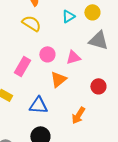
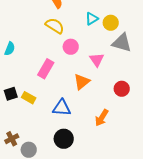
yellow circle: (92, 12) -> (111, 23), moved
pink circle: (47, 54) -> (71, 47), moved
pink triangle: (73, 57) -> (97, 60), turned -49

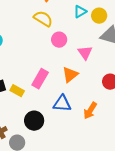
pink rectangle: (46, 69) -> (40, 79), moved
blue triangle: (62, 108) -> (62, 104), moved
black circle: (64, 139) -> (34, 121), moved

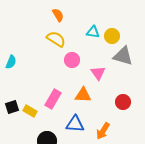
cyan triangle: (80, 12) -> (93, 32), turned 40
orange triangle: (70, 75) -> (83, 95), turned 42

